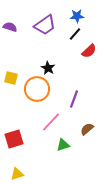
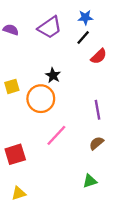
yellow square: (11, 78) -> (12, 86), turned -32
purple line: (74, 99) -> (98, 110), moved, turned -30
green triangle: (63, 145) -> (90, 181), moved

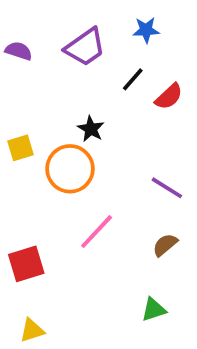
black line: (83, 37) -> (133, 79), moved
purple line: (98, 110) -> (167, 188), turned -48

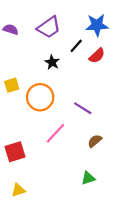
blue star: (146, 30) -> (97, 25), moved, size x1.5
black star: (91, 129) -> (52, 62), moved
purple line: (167, 188) -> (83, 108), moved

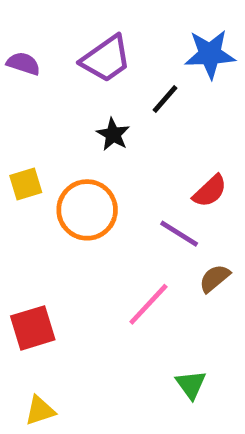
red semicircle: (97, 56) -> (210, 191), moved
pink line: (55, 133) -> (148, 304), moved
brown semicircle: (95, 141) -> (215, 278), moved
green triangle: (88, 178) -> (191, 385), turned -48

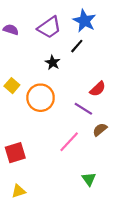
blue star: (210, 54) -> (84, 21), moved, turned 30
yellow square: (26, 184) -> (12, 86), turned -32

